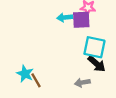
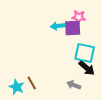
cyan star: (25, 74) -> (17, 87), moved
gray arrow: (82, 83) -> (74, 85), turned 32

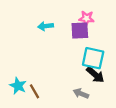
cyan arrow: (58, 26) -> (46, 26), moved
cyan star: (17, 87) -> (18, 86), moved

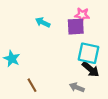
cyan arrow: (46, 26) -> (43, 22), turned 32
cyan star: (18, 86) -> (12, 59), moved

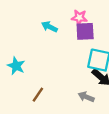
pink star: (82, 15) -> (79, 18), moved
brown line: (32, 85) -> (38, 95), turned 64

